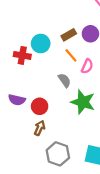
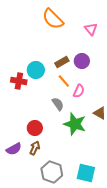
purple semicircle: (17, 100) -> (14, 149), moved, turned -42

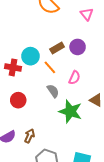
orange line: (64, 81) -> (50, 67), moved
red circle: (35, 128) -> (18, 100), moved

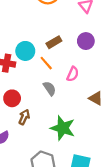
purple circle: (78, 47) -> (86, 41), moved
green star: (70, 111) -> (63, 128), moved
brown arrow: (29, 136) -> (24, 117), moved

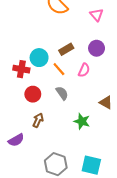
pink semicircle: (73, 74) -> (84, 70), moved
red circle: (12, 98) -> (33, 94), moved
green star: (63, 128) -> (82, 121), moved, size x0.7

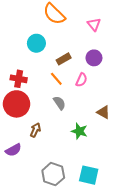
cyan circle: (39, 58) -> (36, 43), moved
red circle: (33, 94) -> (17, 104), moved, size x1.6

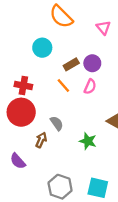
purple circle: (94, 58) -> (92, 63), moved
gray semicircle: (59, 103) -> (57, 123), moved
purple semicircle: (13, 150) -> (18, 161), turned 77

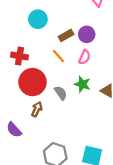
red circle: (21, 112) -> (32, 82), moved
gray semicircle: (57, 123) -> (61, 93), moved
green star: (88, 141) -> (82, 84), moved

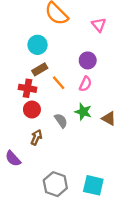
brown rectangle: (66, 35) -> (40, 69), moved
red cross: (19, 56) -> (27, 88), moved
red circle: (32, 82) -> (32, 109), size x0.6

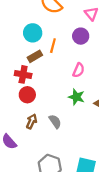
purple circle: (88, 60) -> (81, 36), moved
orange line: (59, 83) -> (53, 46), moved, turned 56
gray semicircle: (61, 121) -> (55, 121), moved

